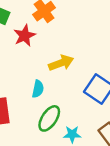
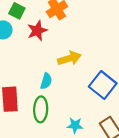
green ellipse: (49, 118) -> (41, 109), moved, turned -35

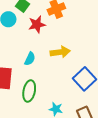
cyan semicircle: (46, 81) -> (30, 59), moved

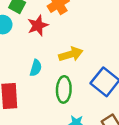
green ellipse: (29, 91) -> (64, 89), moved

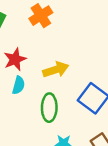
red star: (38, 25) -> (15, 59), moved

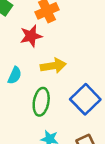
red star: (15, 59) -> (31, 36), moved

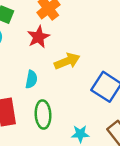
green ellipse: (41, 102) -> (43, 115), moved

